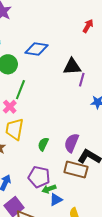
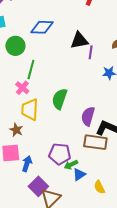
green semicircle: (43, 144) -> (60, 99), moved, size x1.5

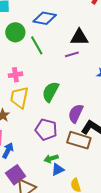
purple line: (91, 52) -> (72, 54), moved, turned 56
green line: (31, 70) -> (37, 45), moved, turned -54
pink cross: (22, 88) -> (15, 75), turned 32
purple pentagon: (60, 154) -> (46, 130), moved

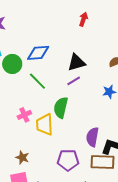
green circle: (15, 32) -> (12, 64), moved
green semicircle: (50, 92) -> (61, 108), moved
yellow trapezoid: (19, 97) -> (45, 125), moved

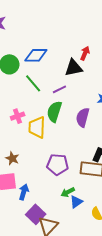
red arrow: (83, 19) -> (85, 53), moved
purple line: (74, 81) -> (59, 89), moved
purple semicircle: (92, 137) -> (83, 117), moved

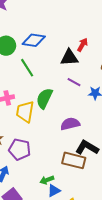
purple line: (59, 89) -> (74, 82), moved, turned 48
purple semicircle: (83, 117) -> (70, 124), moved, turned 54
purple pentagon: (58, 165) -> (20, 149), moved

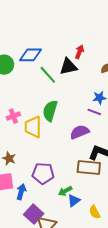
green line: (27, 68) -> (48, 75), moved
purple line: (74, 82) -> (94, 112), moved
purple pentagon: (20, 149) -> (43, 173), moved

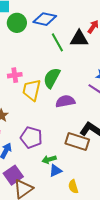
purple semicircle: (80, 132) -> (65, 101), moved

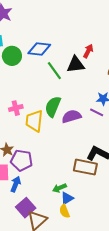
purple semicircle: (65, 101) -> (71, 116), moved
purple pentagon: (31, 137) -> (22, 160), moved
yellow semicircle: (73, 187) -> (64, 211), moved

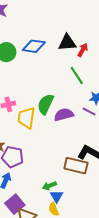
black triangle: (76, 65) -> (67, 43), moved
green line: (54, 71) -> (77, 75), moved
blue triangle: (67, 198) -> (57, 196), turned -32

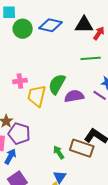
green line: (77, 75) -> (91, 58), turned -66
green arrow: (49, 186) -> (59, 152), moved, turned 72

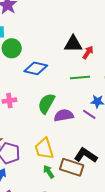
blue diamond: (51, 25) -> (36, 68), moved
yellow trapezoid: (37, 96) -> (44, 149), moved, turned -30

